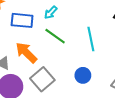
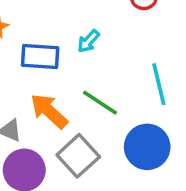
green line: (55, 36) -> (100, 103), moved
blue circle: (83, 75) -> (147, 147), size x1.6

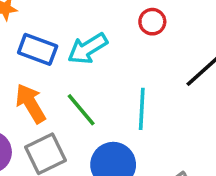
cyan arrow: (88, 41) -> (87, 49), size x1.6

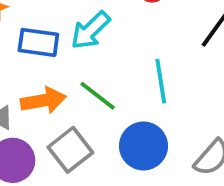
orange arrow: (31, 103) -> (43, 100), turned 123

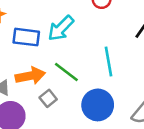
gray square: (70, 150) -> (48, 98), moved, size x0.6

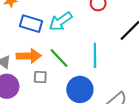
gray square: (48, 98) -> (40, 77), turned 32

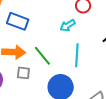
cyan arrow: (61, 21) -> (68, 25), moved, size x0.7

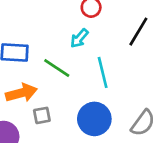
green line: (42, 56) -> (57, 68), moved

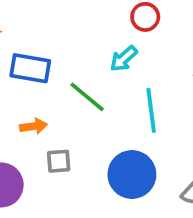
orange arrow: (21, 93) -> (33, 126), size x0.6

